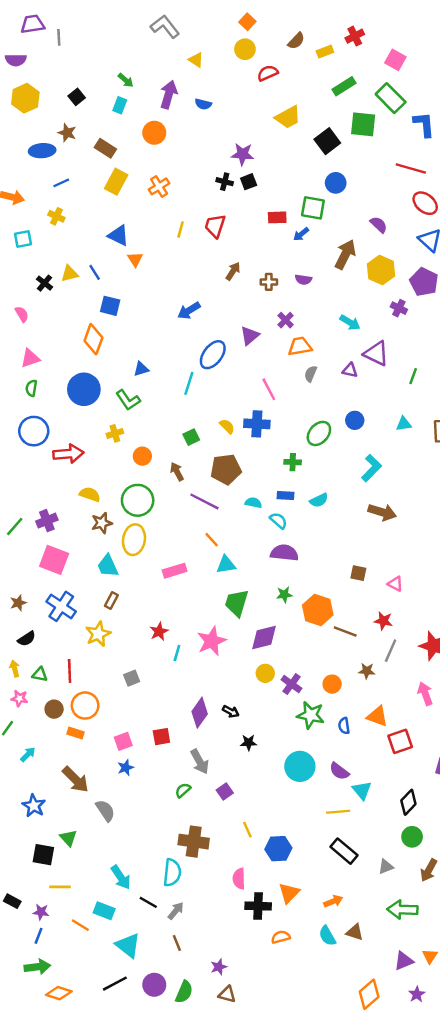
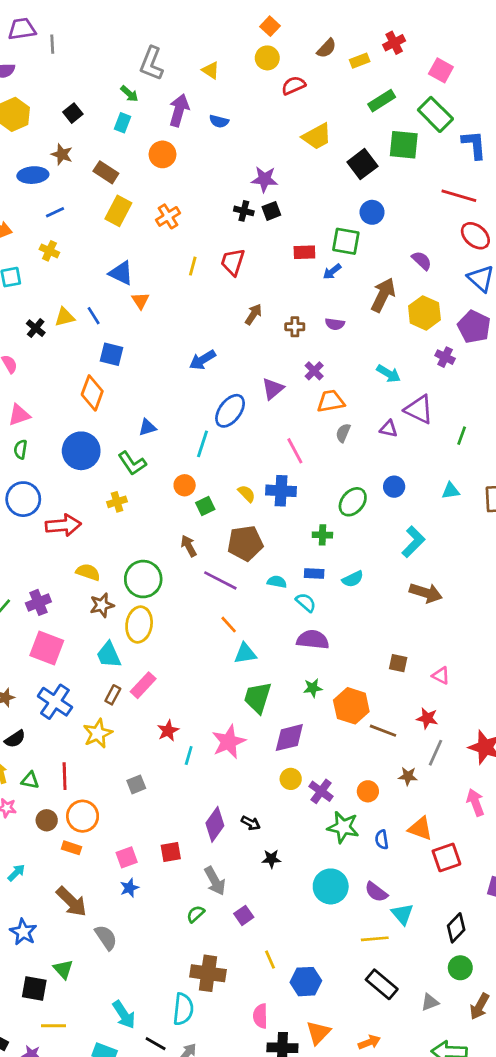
gray L-shape: (165, 27) -> (151, 63), moved, turned -120
orange circle: (142, 456) -> (185, 485), moved
pink rectangle: (175, 571) -> (143, 685), moved, turned -30

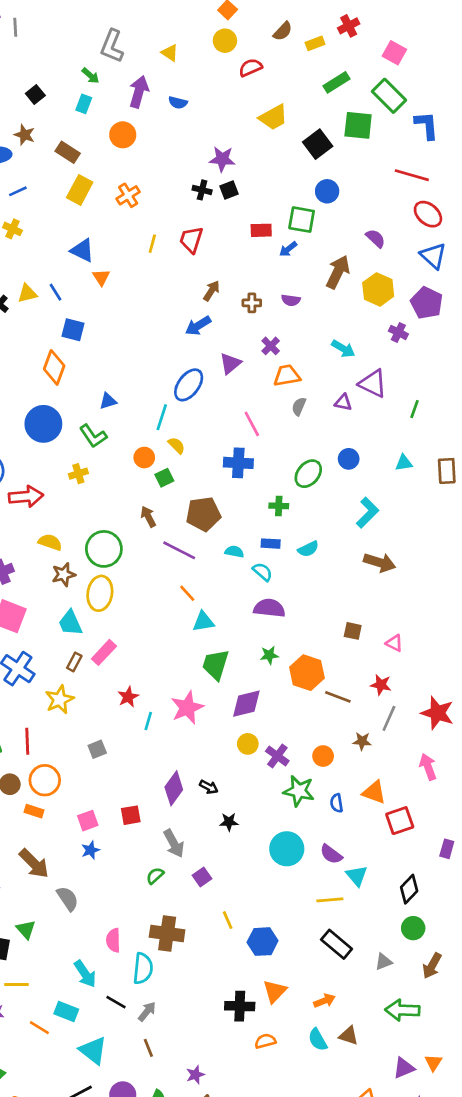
blue arrow: (202, 360) -> (198, 326), moved
yellow semicircle: (247, 494) -> (177, 445), moved
pink semicircle: (260, 1016) -> (113, 940), moved

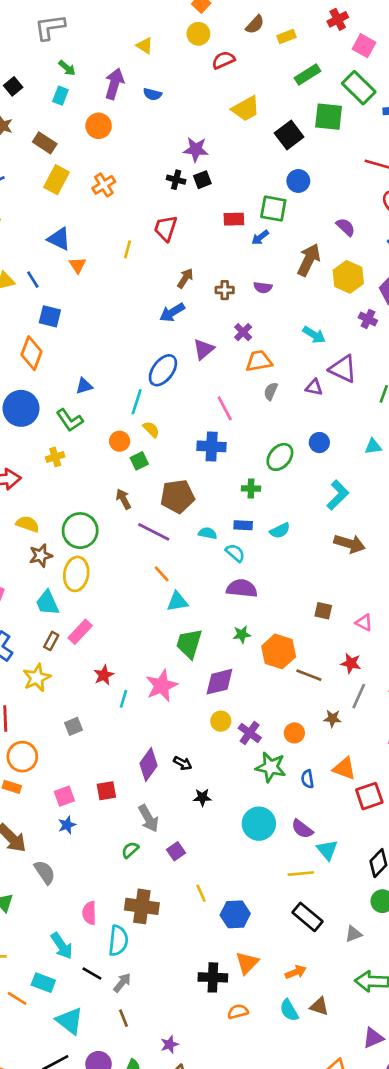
red cross: (349, 26) -> (338, 19), moved
gray L-shape: (112, 46) -> (50, 27), moved, turned 60
yellow line: (152, 244) -> (127, 249), moved

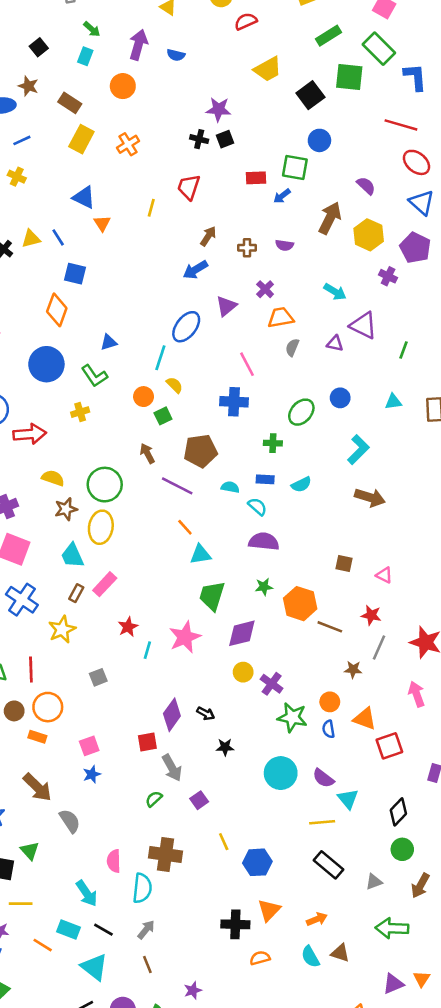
orange circle: (294, 733) -> (330, 702), moved
red square: (106, 791) -> (147, 742), moved
black line: (92, 973) -> (103, 930), moved

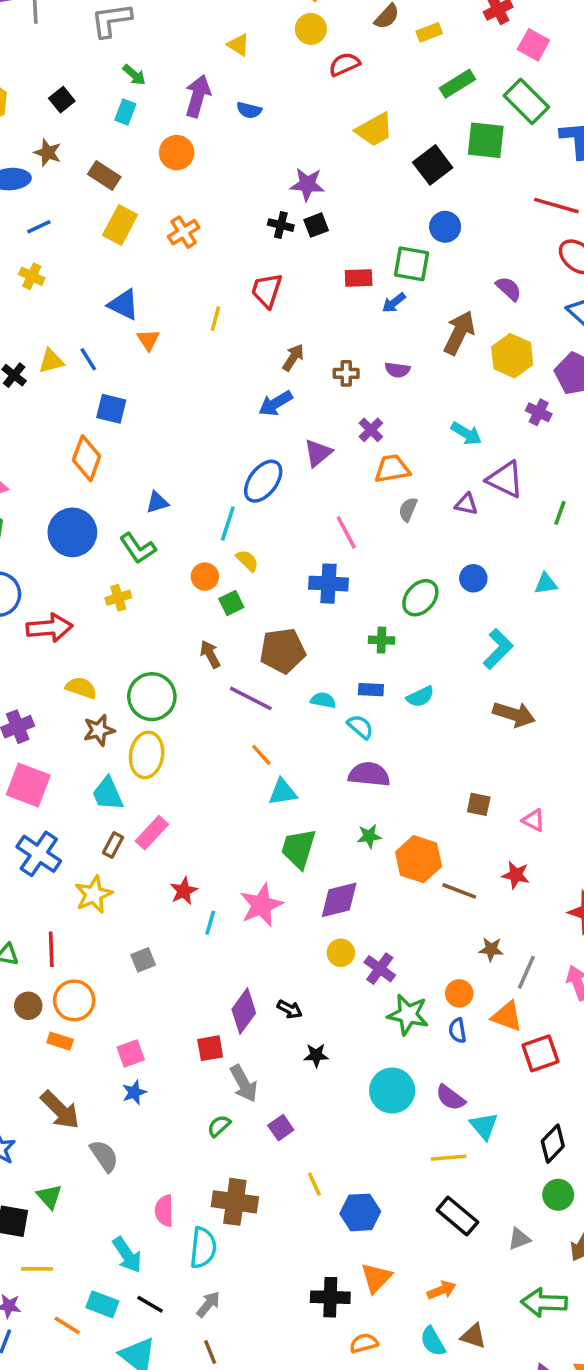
gray line: (379, 648) -> (526, 972), moved

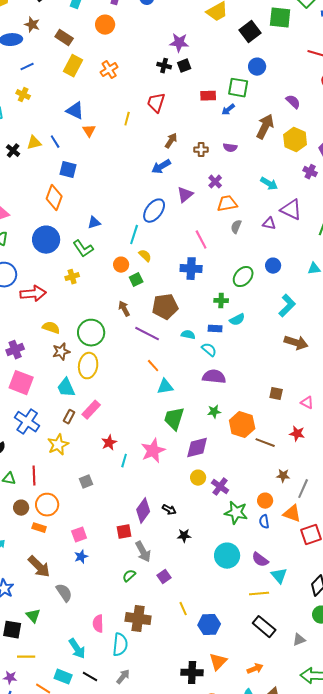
cyan semicircle: (420, 697) -> (237, 320), moved

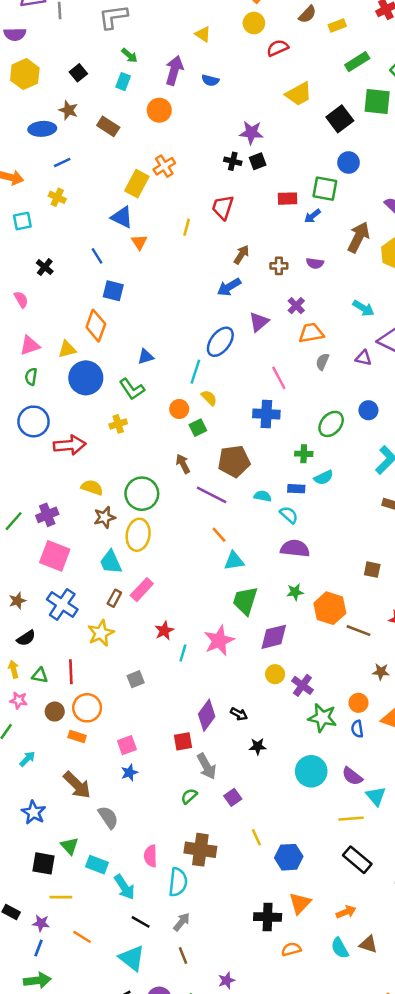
yellow rectangle: (73, 66) -> (137, 184), moved
yellow triangle: (34, 143) -> (67, 349), moved
cyan rectangle: (63, 677) -> (97, 865), moved

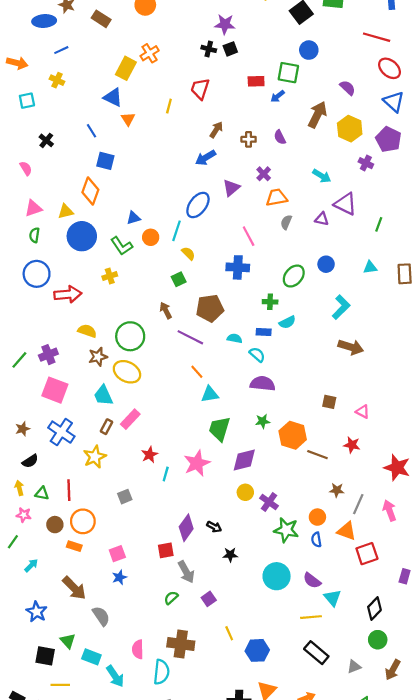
purple semicircle: (315, 263) -> (280, 137), turned 56
orange circle: (179, 409) -> (151, 237), moved
yellow ellipse: (138, 535) -> (127, 372), turned -72

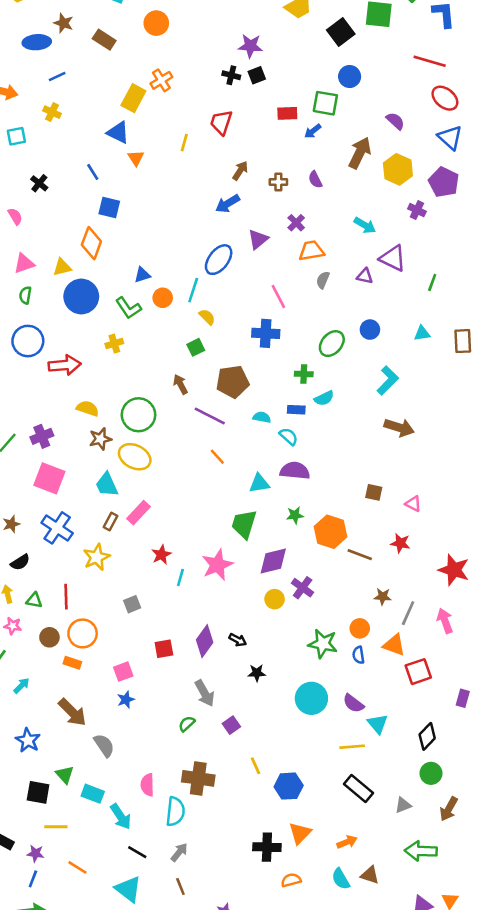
cyan triangle: (210, 394) -> (259, 483), moved
purple cross: (269, 502) -> (303, 588), moved
red square: (166, 550) -> (164, 649), moved

